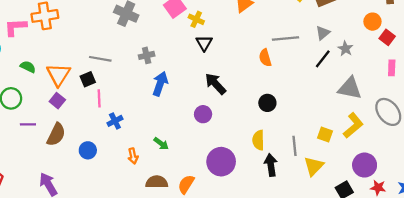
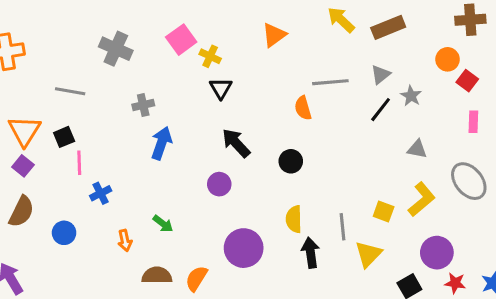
gray line: (100, 59) -> (70, 91), moved
gray triangle: (350, 88) -> (417, 149), size x0.6
black circle: (267, 103) -> (291, 161), moved

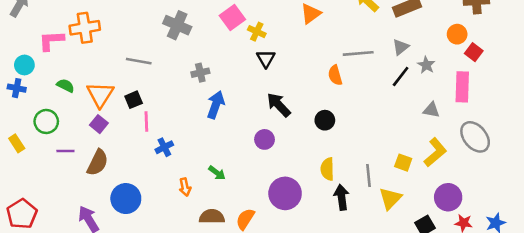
pink rectangle: (473, 122) -> (462, 87), moved, size x1.6
blue circle: (64, 233) -> (126, 199), moved, size x1.5

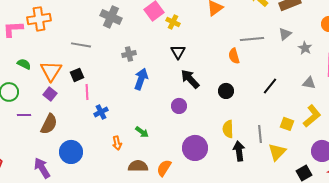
black triangle: (266, 59) -> (178, 52), moved
black line: (401, 77) -> (270, 86), moved

